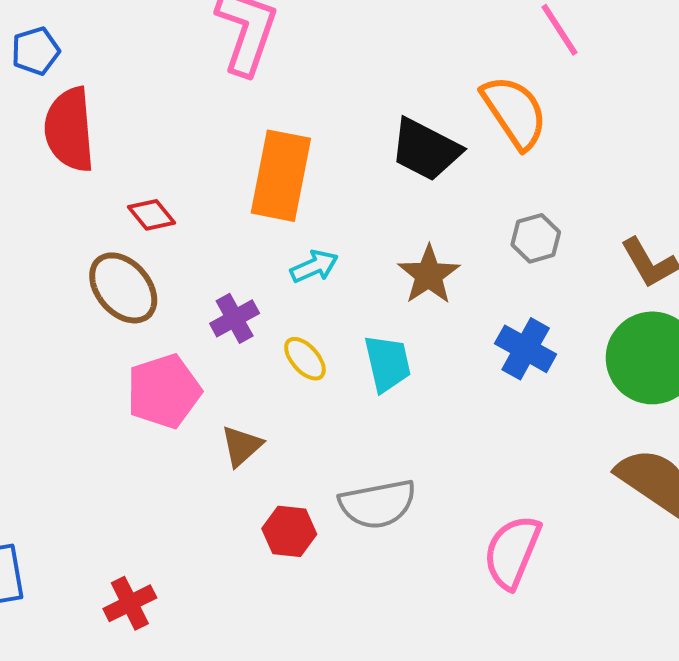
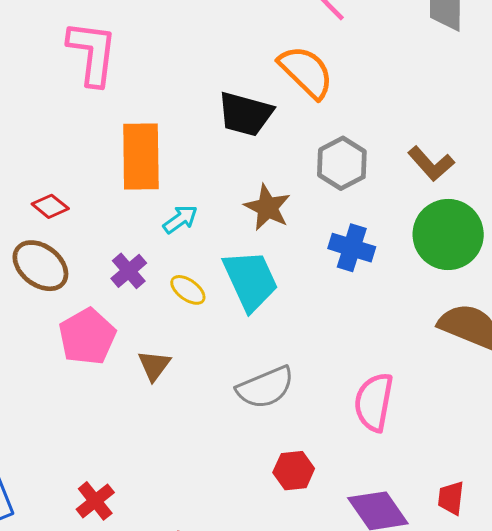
gray hexagon: (536, 238) -> (342, 163), size x1.4
cyan trapezoid: (387, 363) -> (250, 280), size x1.4
red hexagon: (289, 531) -> (294, 471), moved

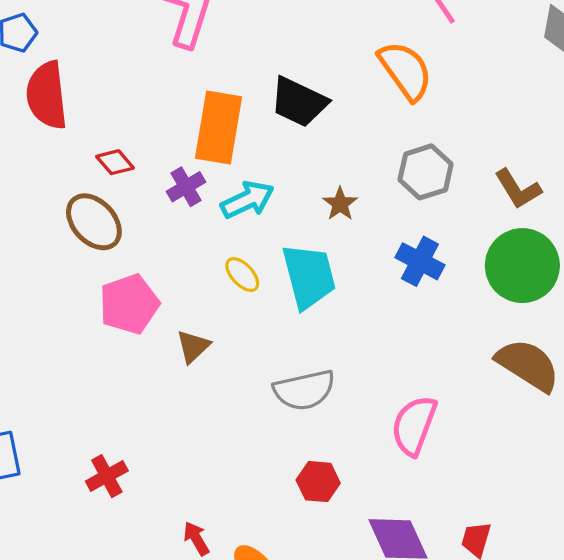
black trapezoid: (245, 114) -> (299, 102), moved
brown star: (267, 207) -> (340, 204), size x0.7
cyan arrow: (180, 219) -> (247, 200), size x1.4
purple cross: (129, 271) -> (186, 187), moved

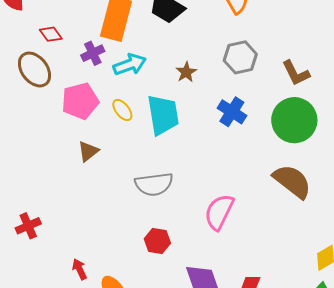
pink pentagon: (129, 304) -> (80, 101), moved

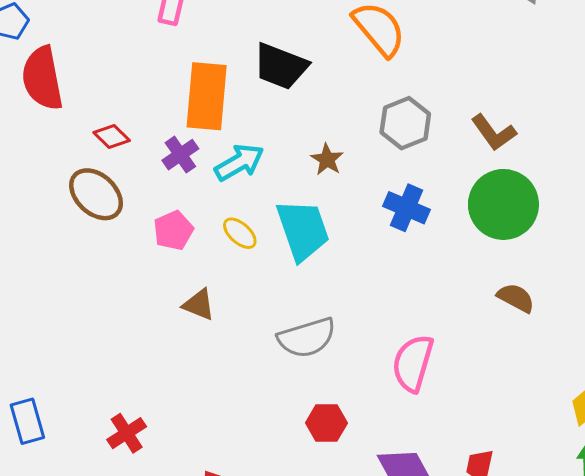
pink pentagon: (80, 101) -> (173, 230), size x0.7
brown triangle: (88, 151) -> (199, 305), turned -50
brown semicircle: (292, 181) -> (516, 298), size x0.6

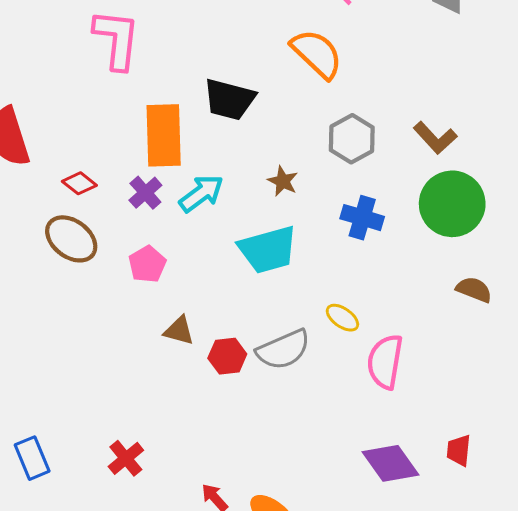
cyan trapezoid: (303, 230) -> (268, 250), turned 100
yellow ellipse: (240, 233) -> (342, 318), moved
red hexagon: (326, 423) -> (227, 356), moved

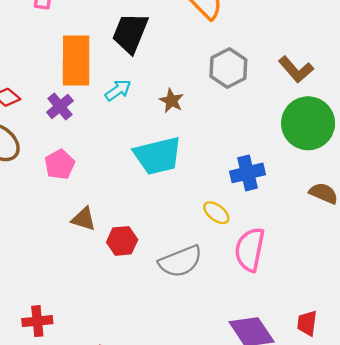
black trapezoid: (229, 99) -> (130, 33), turned 96
cyan arrow: (201, 193) -> (118, 90), moved, size x0.7
blue cross: (362, 218) -> (248, 173), moved, turned -32
gray semicircle: (283, 350) -> (180, 261), moved
red cross: (126, 458) -> (37, 321), turned 32

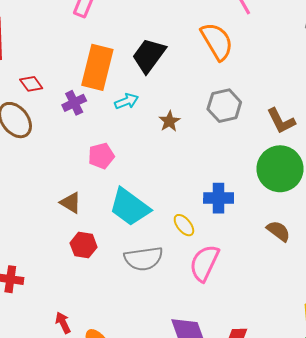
cyan trapezoid: (158, 156) -> (130, 207), moved, turned 36
pink pentagon: (60, 164) -> (101, 156), moved
red hexagon: (122, 241) -> (84, 245), moved

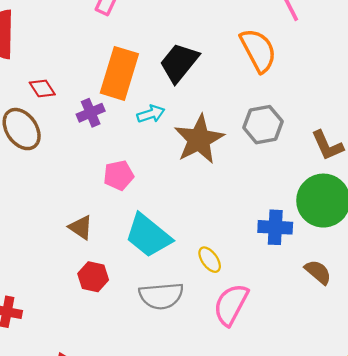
brown star: (169, 121) -> (199, 139), size x2.0
blue cross: (219, 198) -> (275, 227), moved

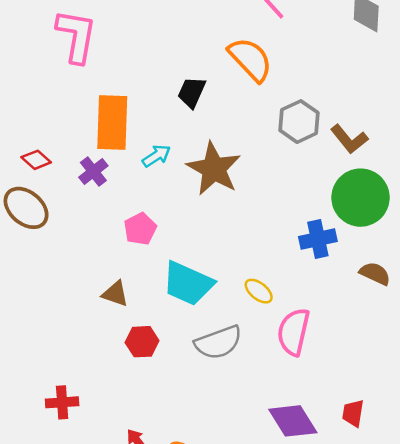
black trapezoid: (179, 63) -> (192, 92), moved, size x0.7
gray hexagon: (263, 125) -> (299, 122), moved

